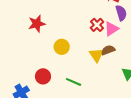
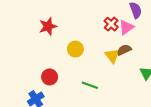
red circle: (43, 76) -> (50, 77), moved

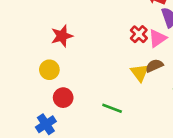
yellow circle: (75, 49) -> (49, 70), moved

